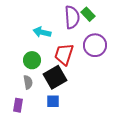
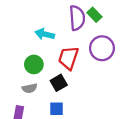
black square: (55, 77) -> (59, 83), size x0.7
gray semicircle: (28, 82) -> (30, 88), turned 88

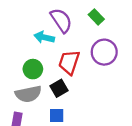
purple semicircle: (77, 18) -> (61, 20), moved, turned -30
gray semicircle: (30, 88) -> (28, 94), size x1.6

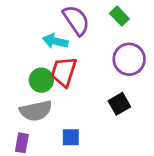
red trapezoid: (69, 62) -> (64, 72), moved
black square: (59, 88) -> (119, 104), moved

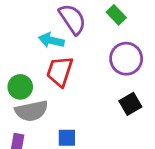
green circle: (41, 80) -> (20, 87), moved
black square: (119, 104) -> (130, 104), moved

